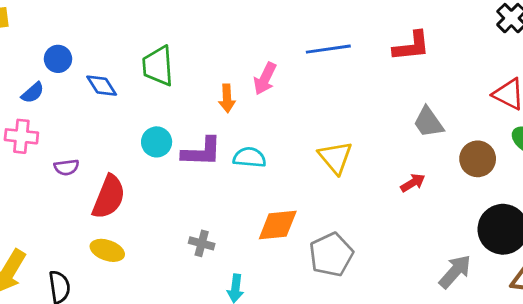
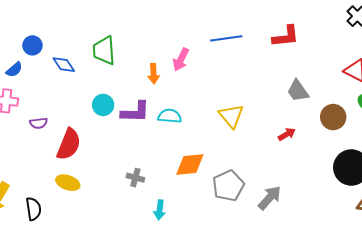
gray arrow: (455, 271) -> (270, 198), moved

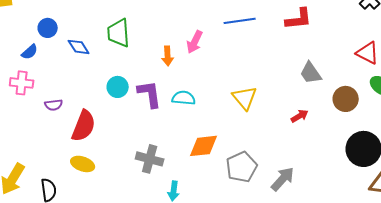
purple L-shape: (135, 112) -> (150, 94), turned -100
gray cross: (135, 178) -> (150, 159), size x1.5

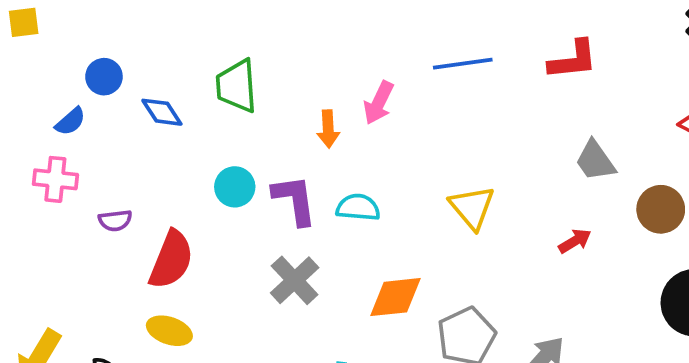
gray cross: (150, 159) -> (295, 280), moved, turned 32

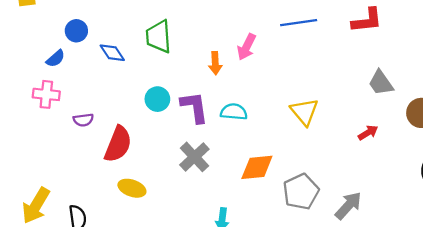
yellow ellipse: (169, 331) -> (132, 188), moved

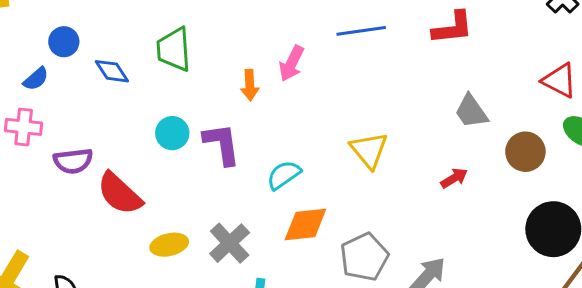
cyan semicircle: (234, 112) -> (284, 175), moved, turned -40
purple semicircle: (83, 120) -> (73, 161), size x1.4
red semicircle: (118, 144) -> (120, 194), turned 111
gray cross: (194, 157) -> (230, 243), moved
yellow ellipse: (132, 188) -> (169, 245), moved, turned -32

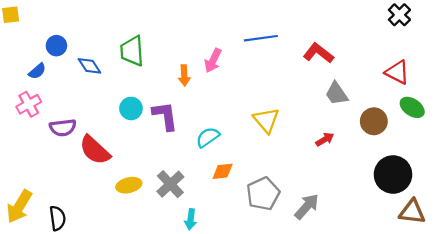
red L-shape: (453, 28) -> (318, 53), moved, turned -136
pink cross: (24, 127) -> (29, 104), turned -35
orange diamond: (305, 225) -> (223, 171), size x0.7

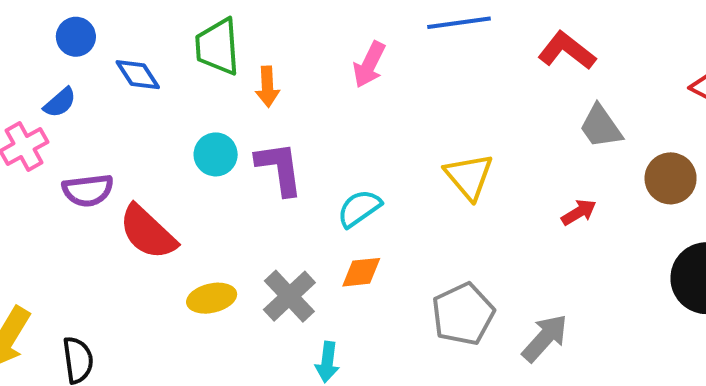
blue semicircle: (37, 71) -> (60, 103), moved
orange arrow: (184, 75) -> (267, 87), moved
orange diamond: (223, 171) -> (361, 272), moved

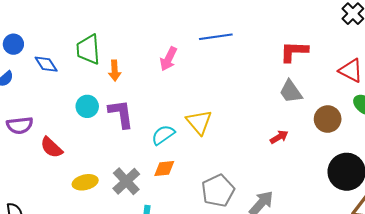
red L-shape: (567, 51) -> (294, 52), moved, turned -36
yellow triangle: (469, 176) -> (199, 122), moved
red semicircle: (148, 232) -> (51, 147), size x0.7

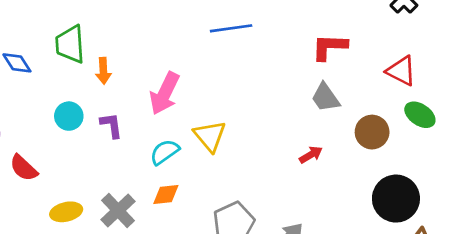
pink arrow: (168, 59) -> (165, 93), moved, size x1.4
purple L-shape: (121, 114) -> (111, 125), size x0.7

